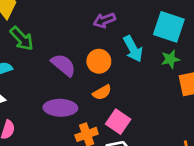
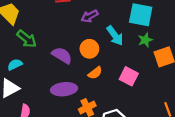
pink square: (118, 122) -> (129, 76), moved

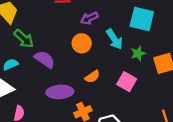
green star: (145, 40) -> (138, 53), moved
orange circle: (89, 49) -> (82, 43), moved
purple semicircle: (62, 55) -> (45, 59), moved

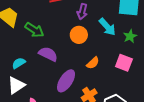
purple arrow: (89, 18) -> (82, 12), turned -42
green arrow: (24, 39) -> (34, 30), moved
purple ellipse: (60, 92) -> (66, 81), turned -45

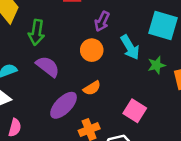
green arrow: (34, 30) -> (36, 32), turned 54
orange semicircle: (93, 63) -> (92, 88), moved
pink square: (124, 63) -> (135, 111), moved

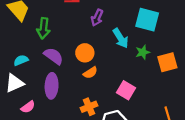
orange circle: (92, 50) -> (85, 53), moved
purple ellipse: (64, 105) -> (52, 86), moved, turned -40
pink semicircle: (15, 128) -> (28, 107), turned 40

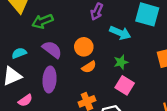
green arrow: (43, 28) -> (42, 21), turned 60
cyan arrow: (121, 38) -> (120, 33), turned -36
green star: (143, 52) -> (121, 62), moved

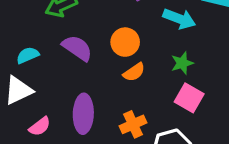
purple ellipse: (50, 80) -> (83, 114), moved

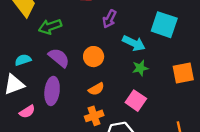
green star: (182, 63) -> (140, 68), moved
orange semicircle: (134, 72) -> (96, 89), moved
purple ellipse: (83, 114) -> (52, 91), moved

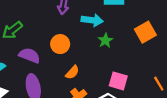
pink square: (136, 101) -> (118, 81), moved

